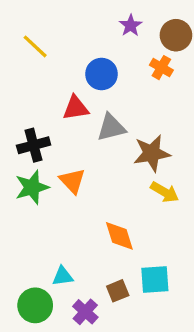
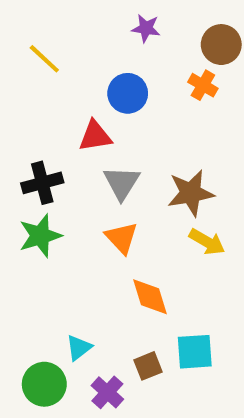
purple star: (131, 25) -> (146, 28), moved, turned -30
gray triangle: (111, 127) -> (122, 183), moved, turned -44
orange triangle: (72, 181) -> (122, 238), moved
cyan triangle: (63, 276) -> (79, 348), turned -30

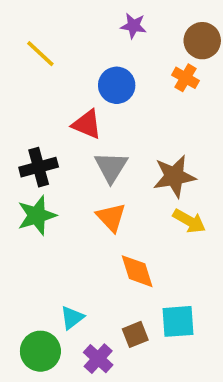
red triangle: (95, 136) -> (87, 124), turned 32

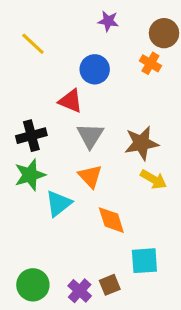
cyan triangle: (72, 318) -> (59, 203), moved, size x1.4
brown square: (135, 334) -> (110, 285), moved

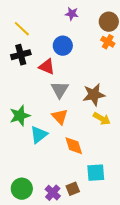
orange cross: (150, 63) -> (108, 42), moved
black cross: (31, 136) -> (21, 55), moved

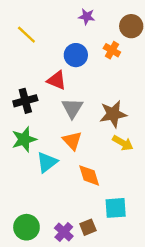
orange cross: (108, 42) -> (112, 50), moved
black cross: (21, 55) -> (25, 101), moved

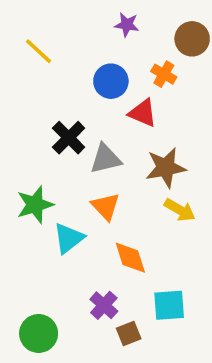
red triangle: (57, 80) -> (143, 113), moved
black cross: (25, 101) -> (69, 138), moved, turned -30
gray triangle: (72, 108) -> (106, 159), turned 45
purple cross: (64, 232) -> (104, 305), moved

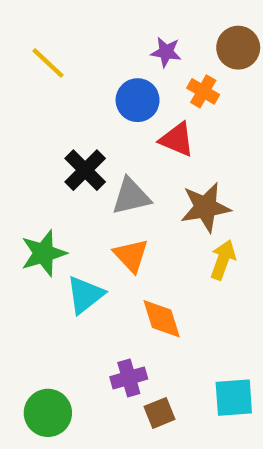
purple star: (127, 25) -> (166, 52), moved
yellow arrow: (180, 210) -> (223, 260), turned -100
purple cross: (104, 305) -> (129, 378), turned 32
cyan square: (169, 305) -> (234, 398), moved

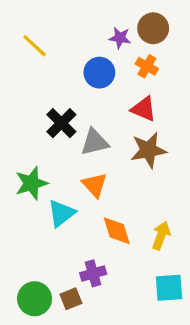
brown circle: (238, 48) -> (153, 28), moved
red triangle: (177, 140) -> (144, 109), moved
yellow arrow: (223, 260) -> (161, 235), moved
brown square: (159, 413) -> (71, 299), moved

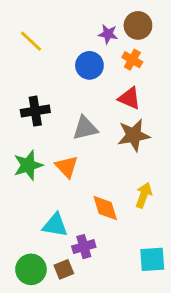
black cross: (61, 123) -> (35, 111), moved, turned 36
orange triangle: (95, 185) -> (67, 167), moved
cyan triangle: (61, 213) -> (55, 225), moved, turned 48
yellow arrow: (161, 235) -> (144, 195), moved

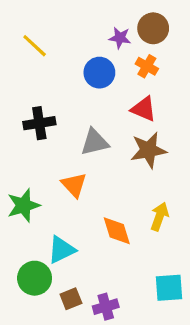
green star: (28, 165) -> (23, 205), moved
cyan triangle: (55, 225) -> (61, 250), turned -36
purple cross: (84, 247) -> (106, 307), moved
green circle: (31, 269) -> (35, 278), moved

